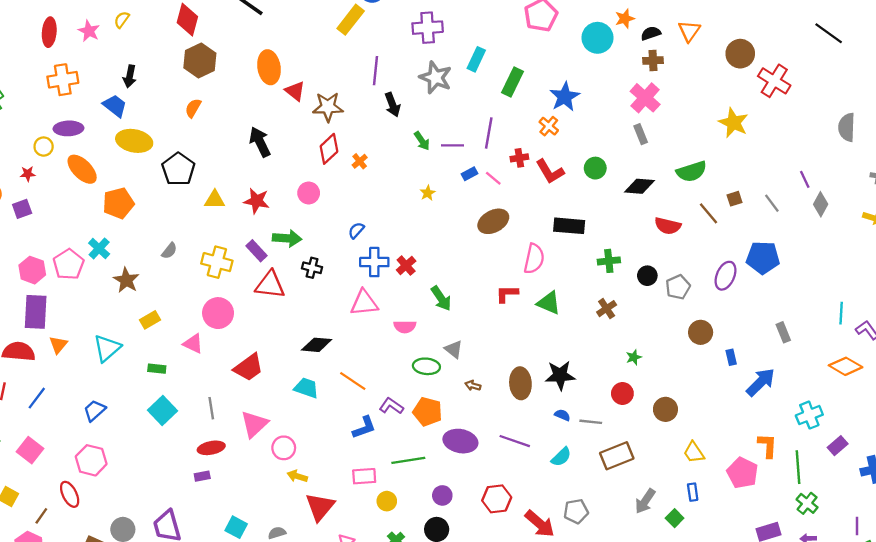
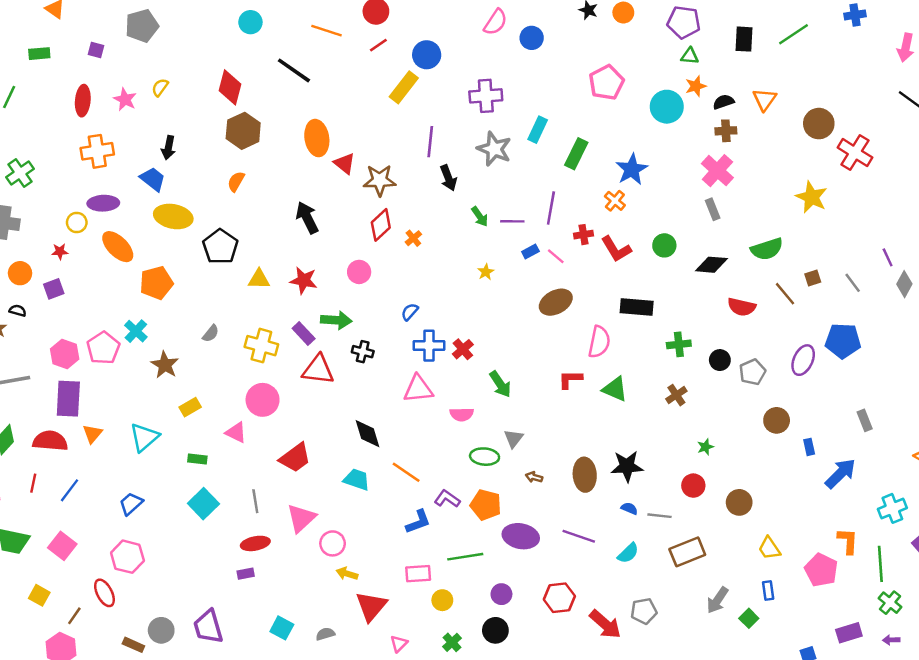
black diamond: (317, 345) -> (368, 434), turned 68
gray triangle: (454, 349) -> (514, 438), turned 30

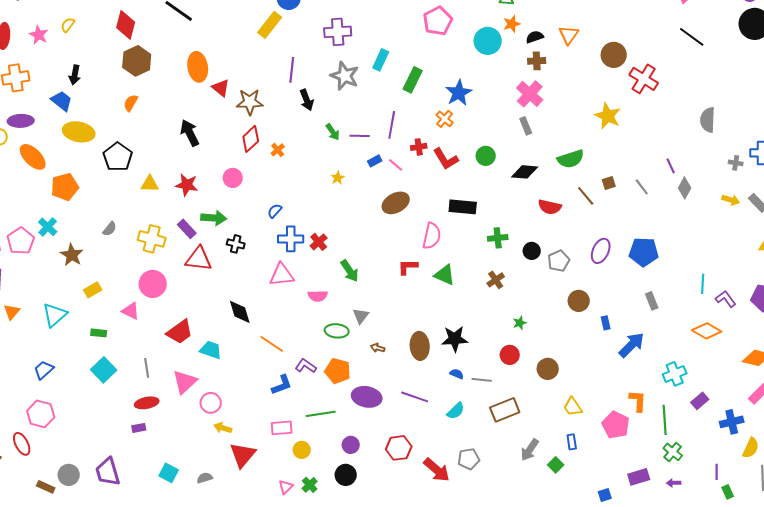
blue pentagon: (843, 341) -> (644, 252), moved
cyan trapezoid: (357, 479) -> (211, 350), moved
pink triangle: (399, 644) -> (286, 487), moved

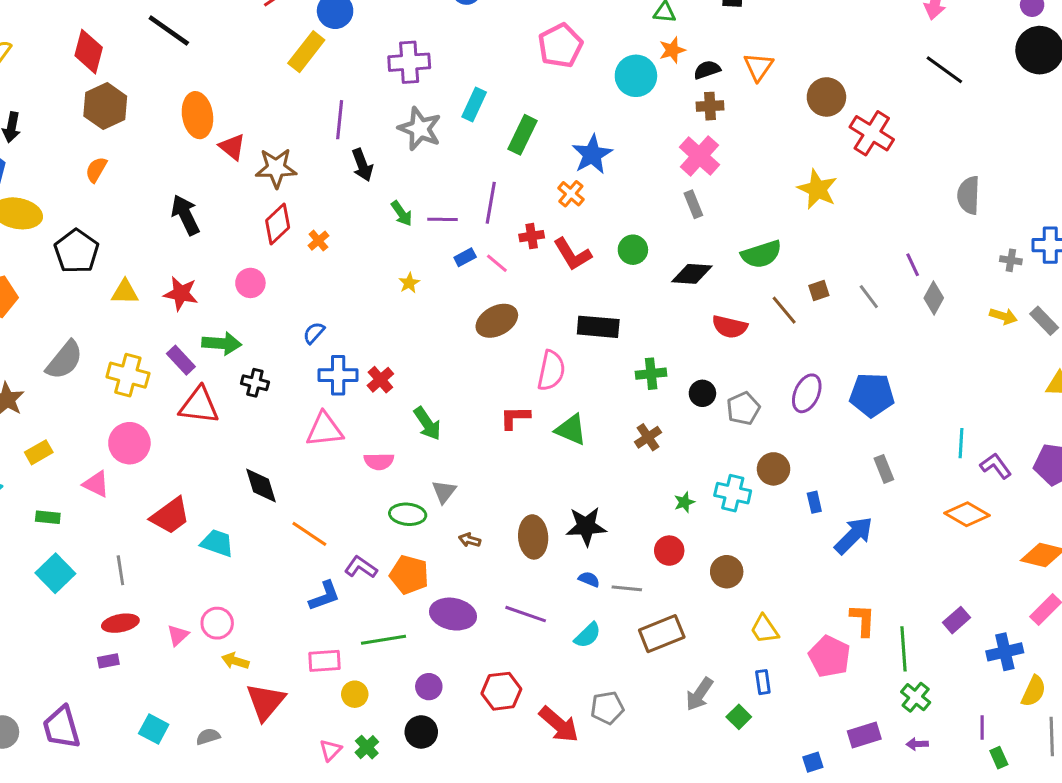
gray semicircle: (110, 229) -> (64, 360), size x1.8
cyan cross: (675, 374) -> (733, 493), moved, turned 35
pink triangle: (185, 382) -> (178, 635), moved, size x0.6

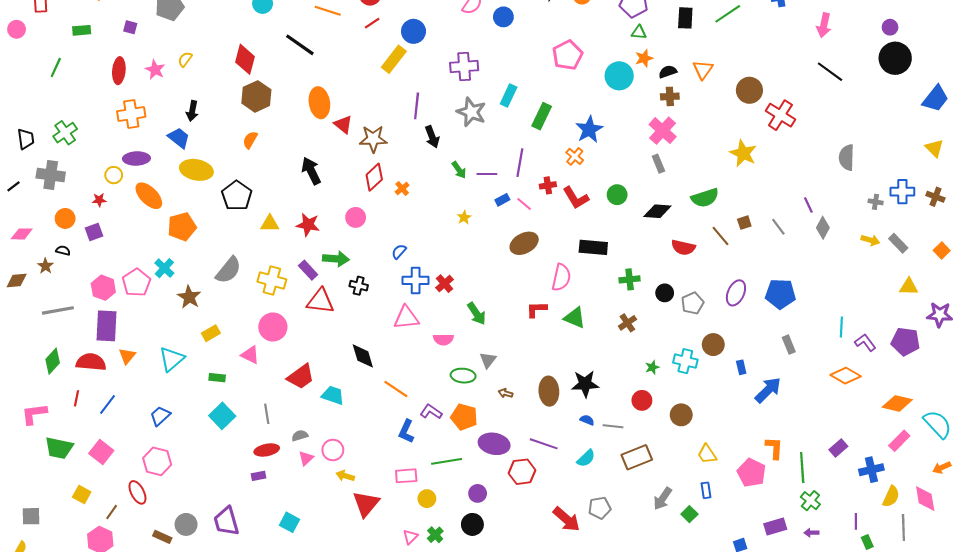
blue L-shape: (324, 596) -> (406, 431), turned 135
red hexagon: (501, 691) -> (522, 472), moved
gray semicircle: (208, 737) -> (300, 436), moved

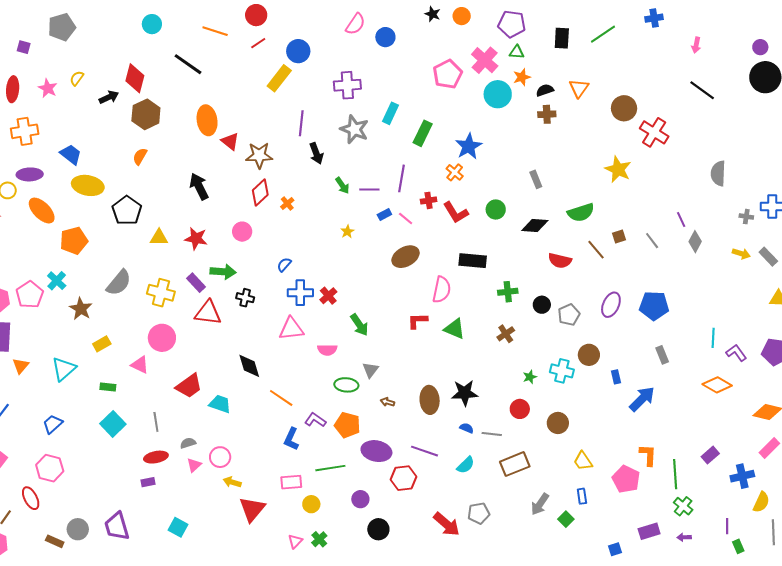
pink arrow: (824, 25) -> (696, 45), size x0.7
black arrow: (192, 111) -> (109, 97), moved, turned -126
pink cross: (663, 131) -> (485, 60), moved
black circle: (472, 524) -> (378, 529), moved

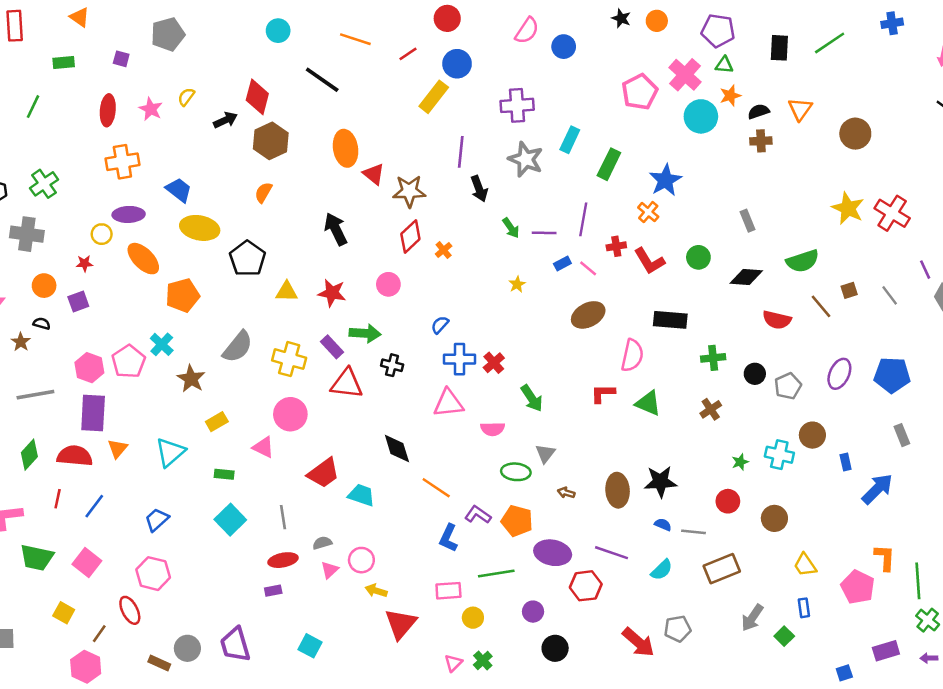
red circle: (256, 15) -> (447, 18), moved
red cross: (654, 132) -> (892, 213), moved

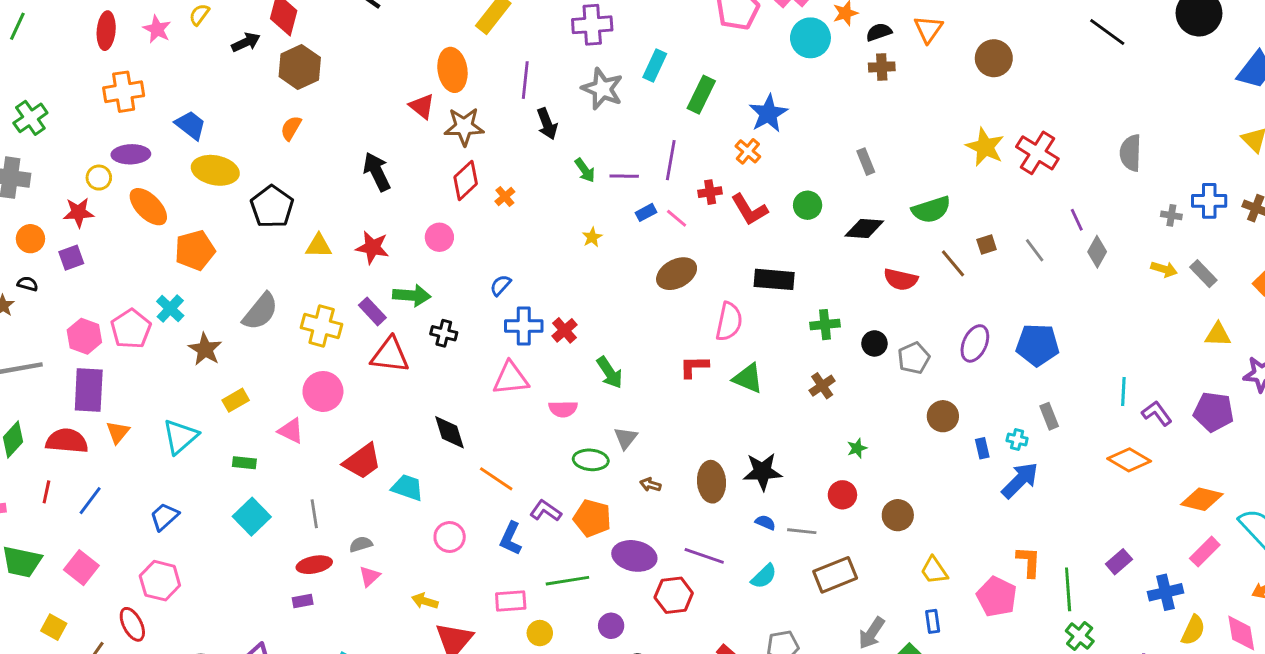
orange ellipse: (346, 148) -> (452, 70), moved
red star: (84, 263) -> (78, 212), size x1.5
cyan cross: (779, 455) -> (1017, 440), moved, size x0.6
pink circle: (361, 560) -> (450, 537), moved

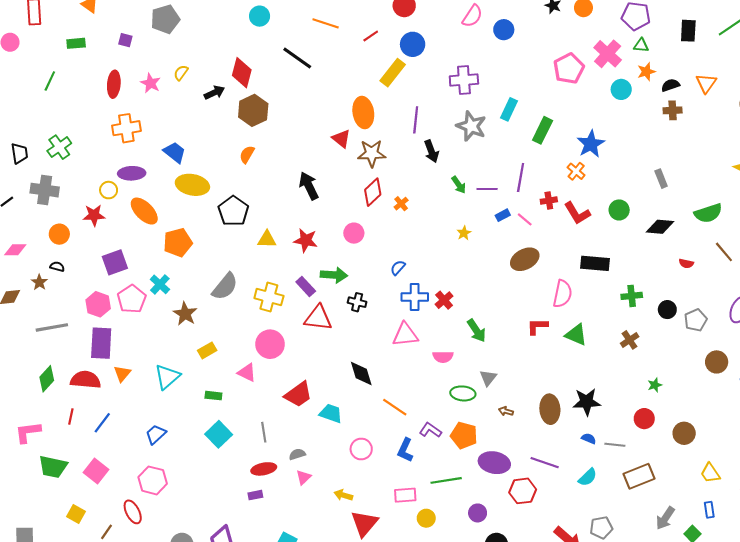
cyan circle: (810, 38) -> (621, 89), size x0.7
purple square: (71, 258) -> (115, 262), moved, size x1.4
red semicircle: (901, 279) -> (686, 263), size x0.6

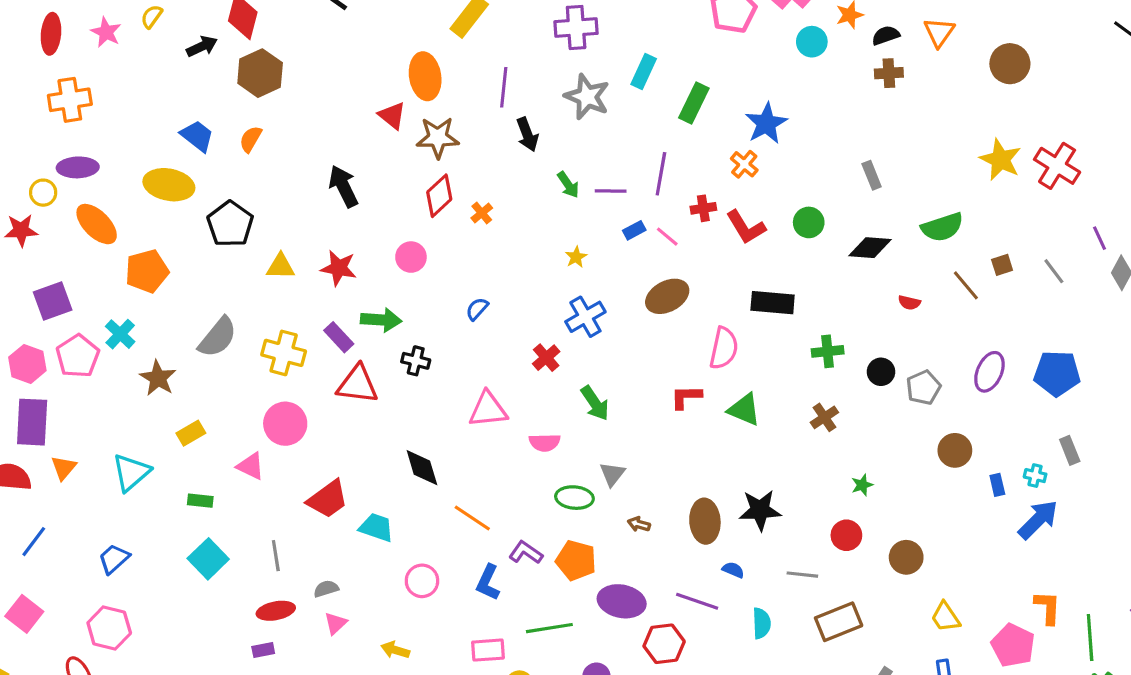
blue trapezoid: (175, 152) -> (197, 136), moved
blue cross: (415, 297) -> (585, 317), moved, turned -30
blue semicircle: (589, 439) -> (733, 570), moved
cyan semicircle: (588, 477) -> (762, 623), turned -48

